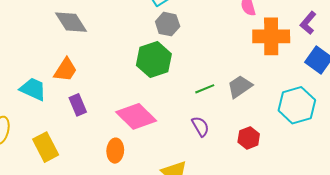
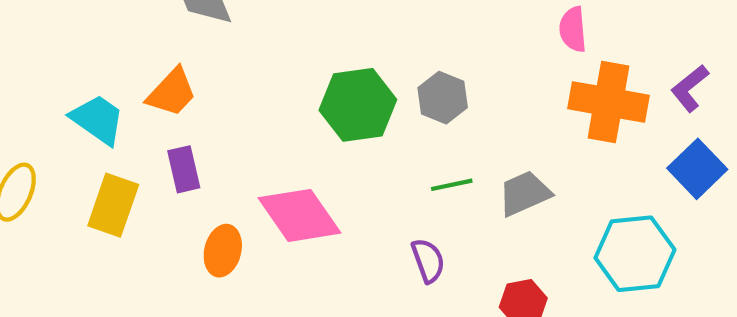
gray hexagon: (168, 24) -> (443, 98), moved
yellow rectangle: (46, 147) -> (113, 205), moved, turned 36
orange ellipse: (115, 151) -> (223, 251), moved

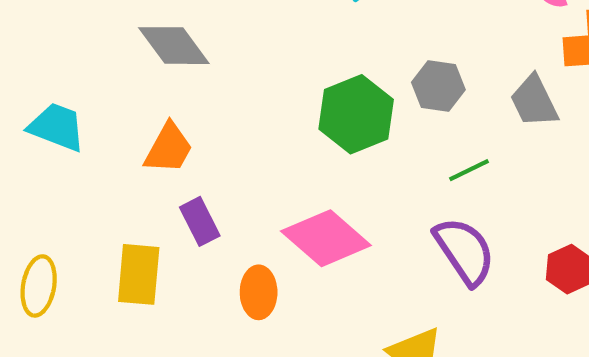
cyan trapezoid: (98, 120) -> (57, 127), moved
gray trapezoid: (525, 193) -> (534, 101), moved, turned -78
purple semicircle: (428, 261) -> (465, 251), size x1.6

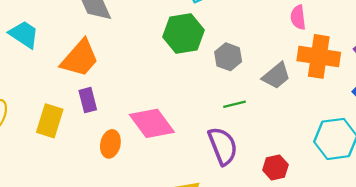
gray trapezoid: (534, 101) -> (276, 76), turned -116
green hexagon: (356, 114) -> (184, 33), moved
orange trapezoid: (169, 148) -> (80, 58), size x1.4

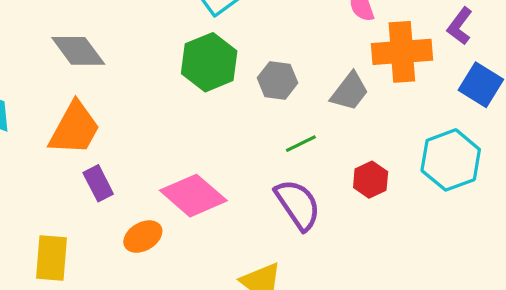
yellow rectangle: (50, 121) -> (52, 258), moved
orange ellipse: (110, 144) -> (143, 237), turned 60
red hexagon: (275, 167) -> (371, 180), moved

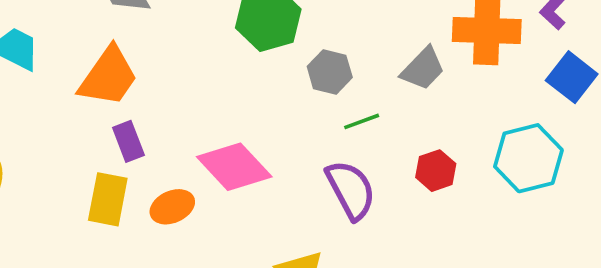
gray hexagon: (277, 80) -> (330, 72), moved
yellow rectangle: (52, 258) -> (108, 199), moved

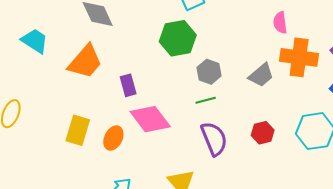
green line: (362, 121) -> (206, 100), moved
purple rectangle: (128, 141) -> (128, 85), moved
orange ellipse: (172, 207) -> (113, 138), turned -45

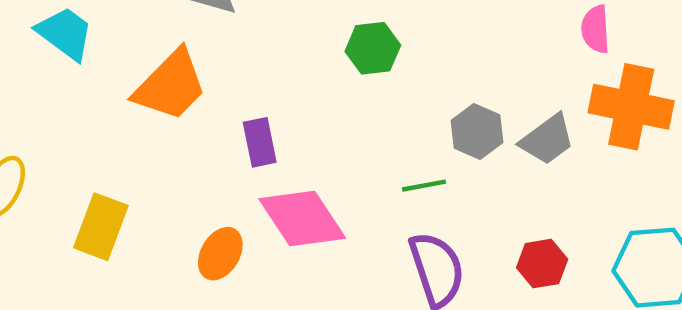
green hexagon: (178, 38) -> (373, 48), size x0.7
gray hexagon: (209, 72) -> (477, 131), moved
yellow rectangle: (78, 130) -> (101, 227), moved

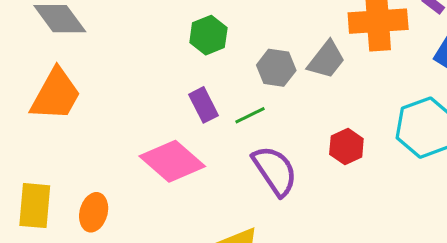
green hexagon: (373, 48) -> (208, 35), moved
purple rectangle: (260, 142) -> (203, 105), moved
orange ellipse: (220, 254) -> (94, 212), moved

